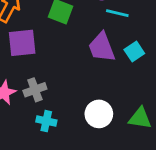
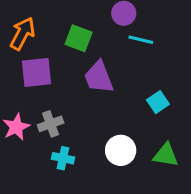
purple trapezoid: (102, 47) -> (99, 77), moved
cyan square: (134, 51) -> (158, 102), moved

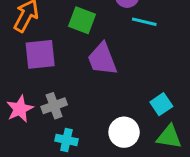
cyan square: (158, 102) -> (161, 104), moved

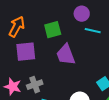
green square: (82, 20) -> (53, 30), turned -36
pink star: (20, 109) -> (13, 87), turned -30

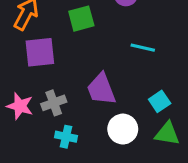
cyan line: (93, 31) -> (143, 48), moved
purple trapezoid: (66, 55) -> (101, 89), moved

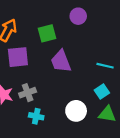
cyan line: (143, 48) -> (105, 66), moved
purple trapezoid: (101, 89) -> (61, 61), moved

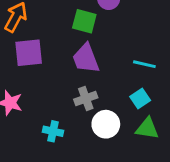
green square: (47, 33) -> (84, 21), moved, turned 30
gray cross: (28, 93) -> (86, 98), moved

